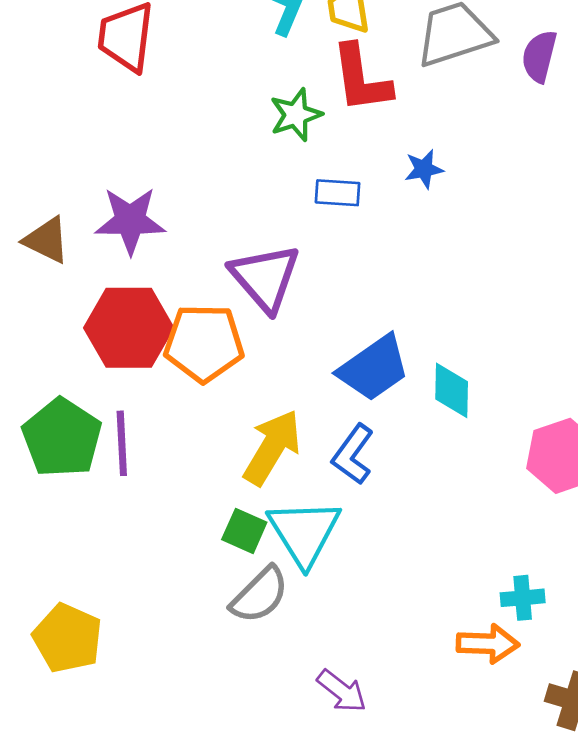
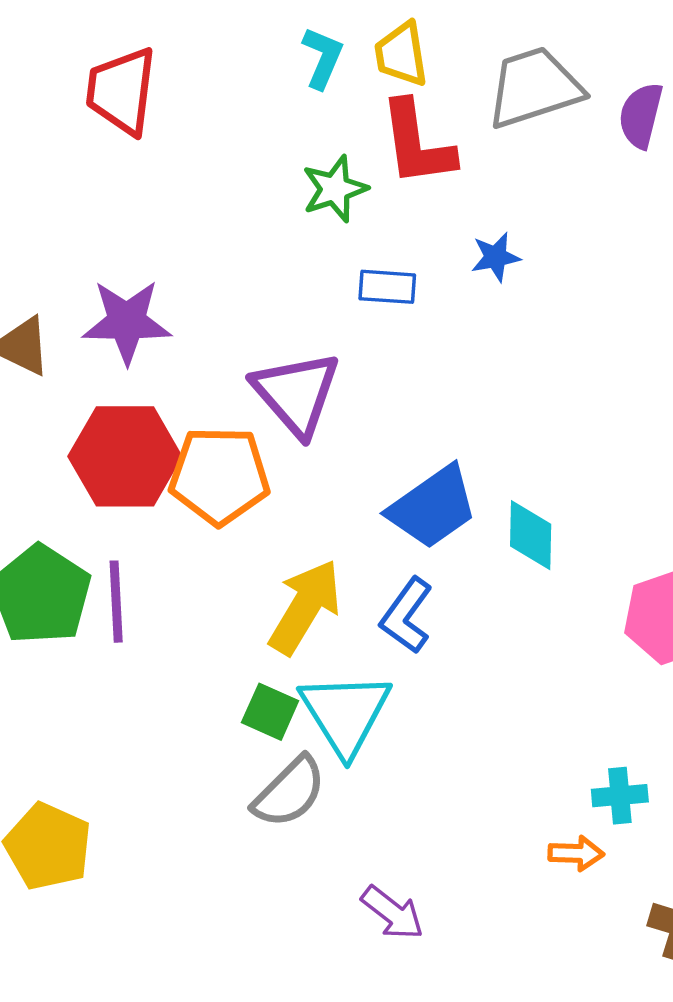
orange arrow: (488, 644) -> (576, 853), size x0.7

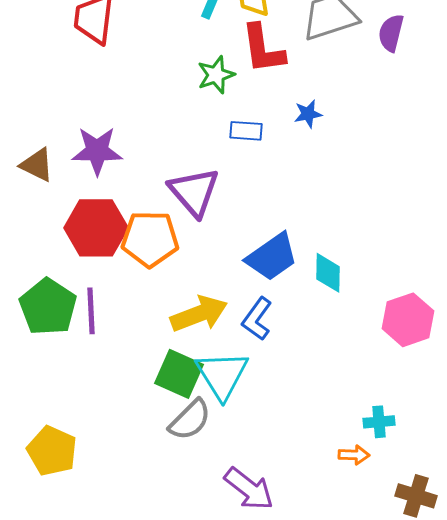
yellow arrow: (305, 607) -> (199, 314), turned 38
green square: (270, 712) -> (179, 374), size x1.5
purple arrow: (392, 913) -> (249, 489), size x1.4

